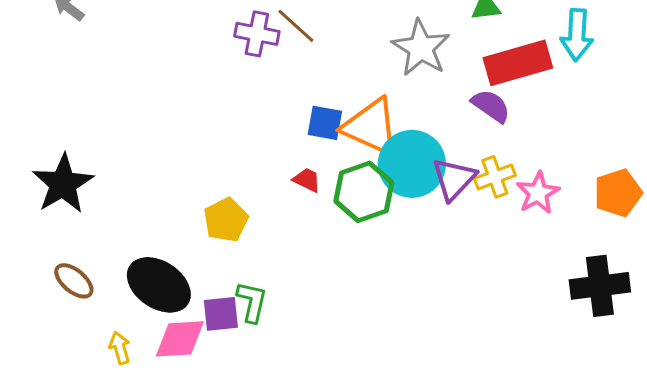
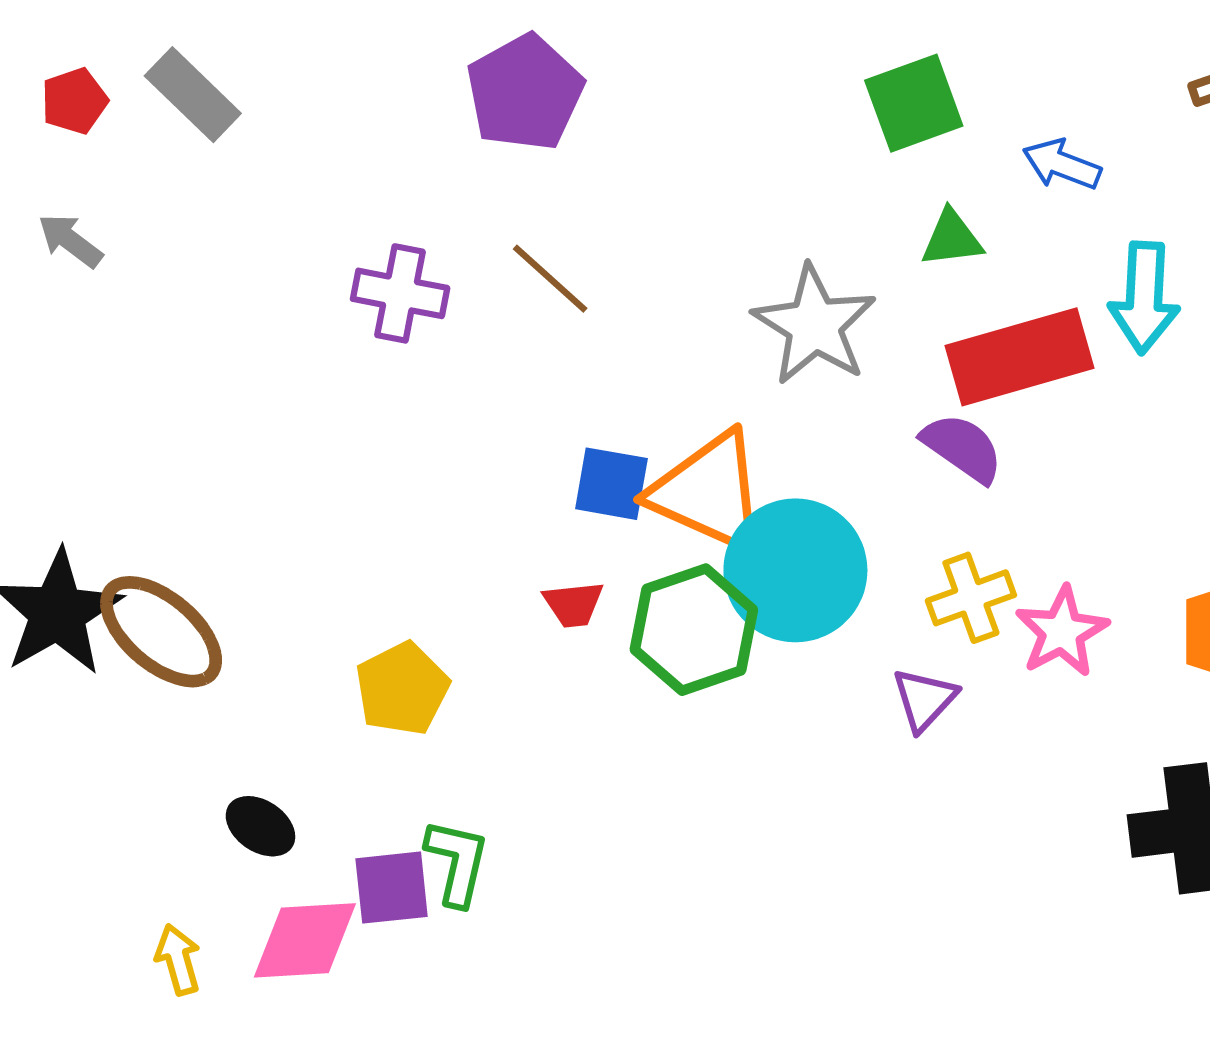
purple cross: (257, 34) -> (400, 293), moved
purple triangle: (454, 179) -> (924, 699), moved, size x0.7
red trapezoid: (307, 180) -> (573, 604), turned 148
brown ellipse: (74, 281) -> (161, 632), moved, size x1.5
black ellipse: (159, 285) -> (260, 826), size x0.5

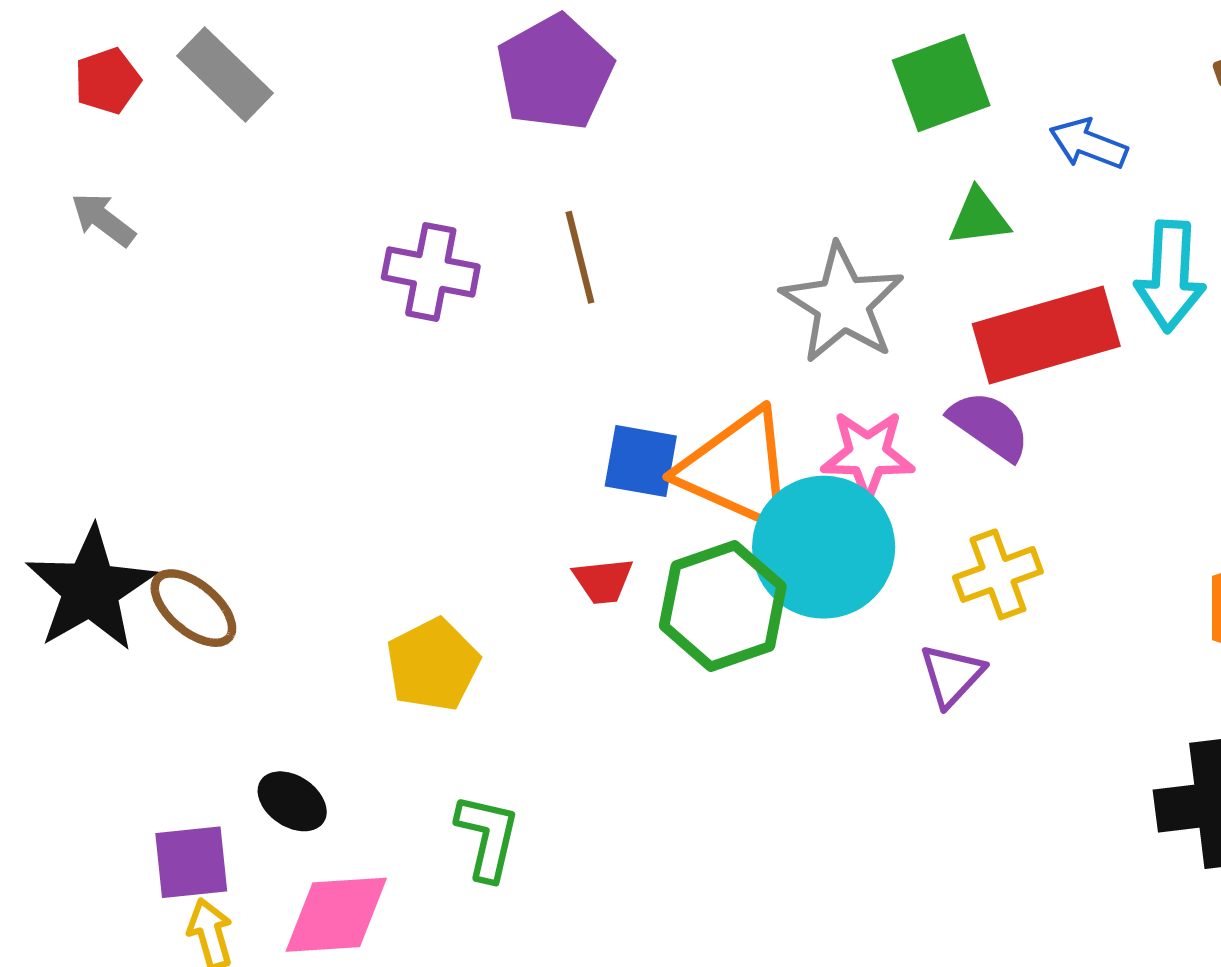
brown line: (550, 279) -> (580, 257), turned 34
brown ellipse: (161, 632) -> (193, 608), size x0.7
pink star: (1062, 632) -> (868, 455), moved, turned 30
purple square: (392, 888) -> (191, 862), moved

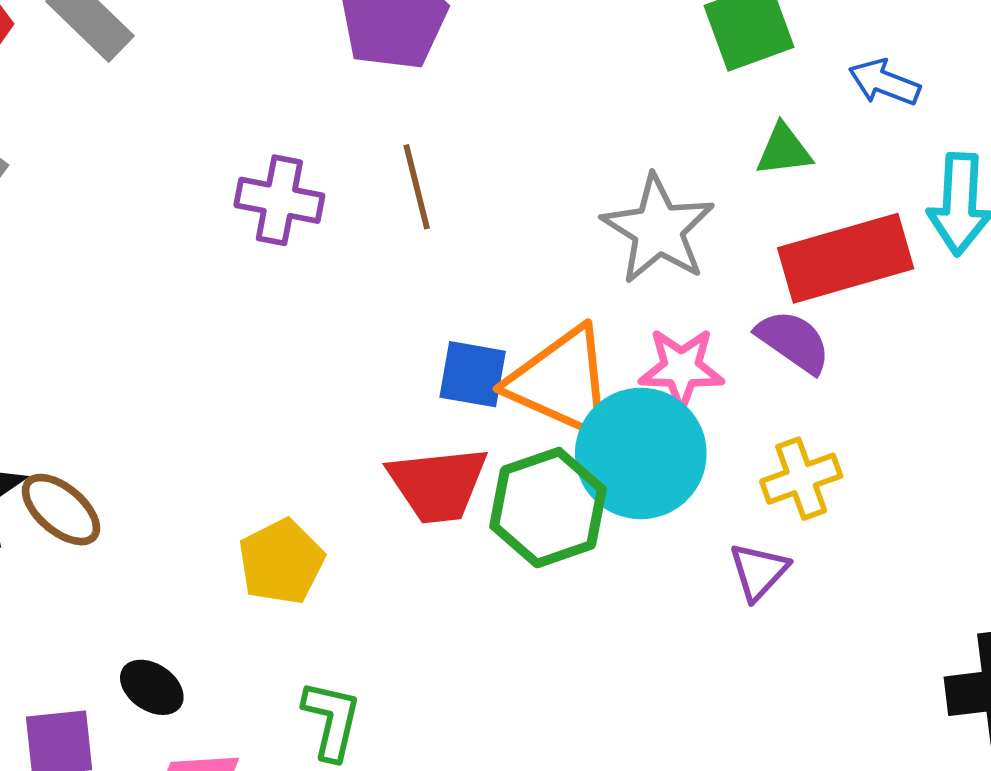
red trapezoid: (603, 581) -> (438, 484), size x1.8

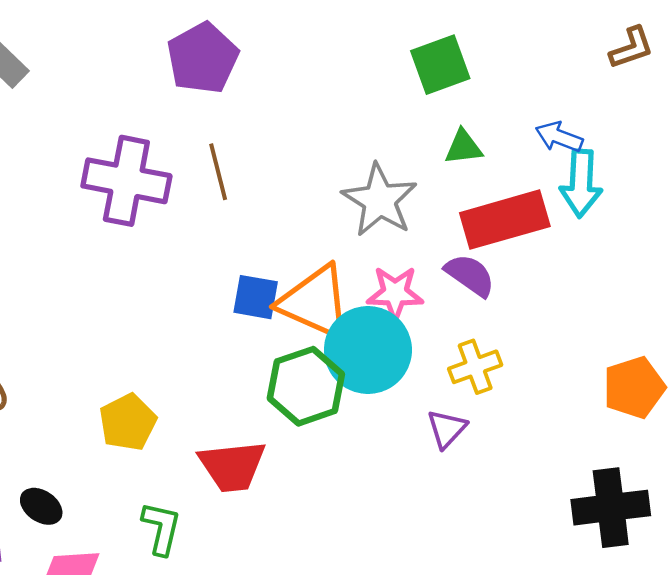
blue arrow: (884, 82) -> (559, 137), moved
purple cross: (279, 200) -> (126, 181), size x1.5
red trapezoid: (438, 484) -> (232, 466), moved

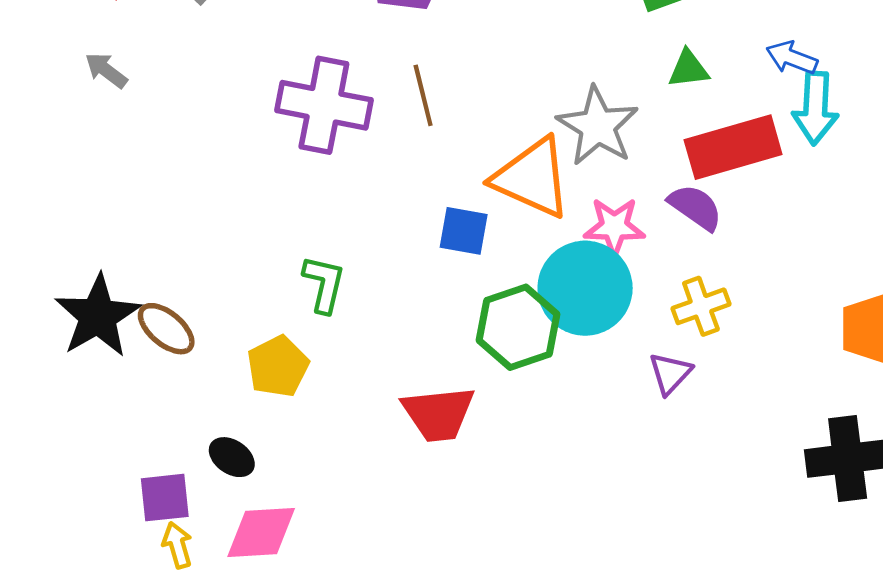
orange triangle: (315, 302) -> (532, 178), moved
yellow pentagon: (128, 422) -> (278, 366), moved
green L-shape: (161, 528) -> (324, 284), moved

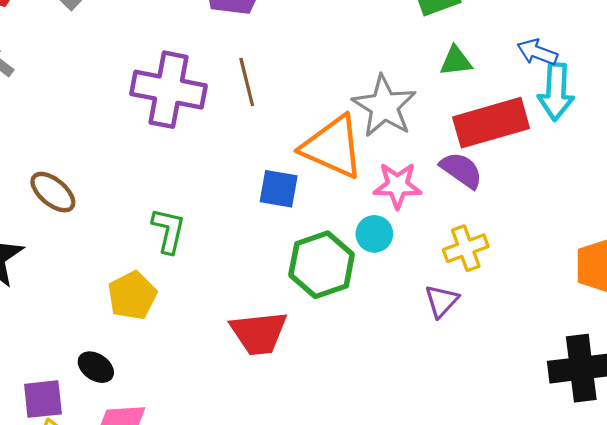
cyan circle: (585, 288) -> (374, 234), size x0.5
brown ellipse: (166, 329) -> (53, 192), moved

